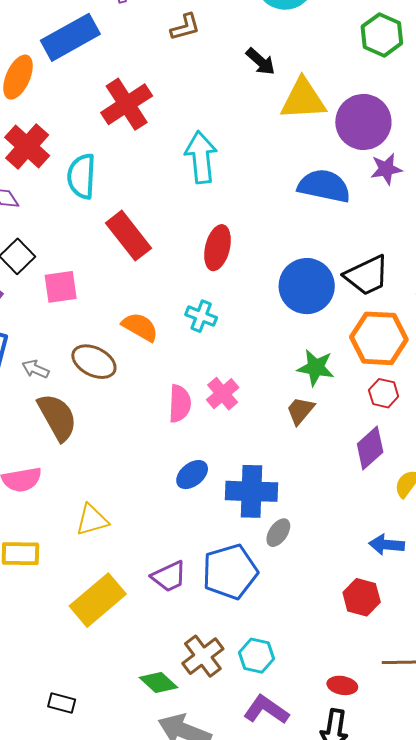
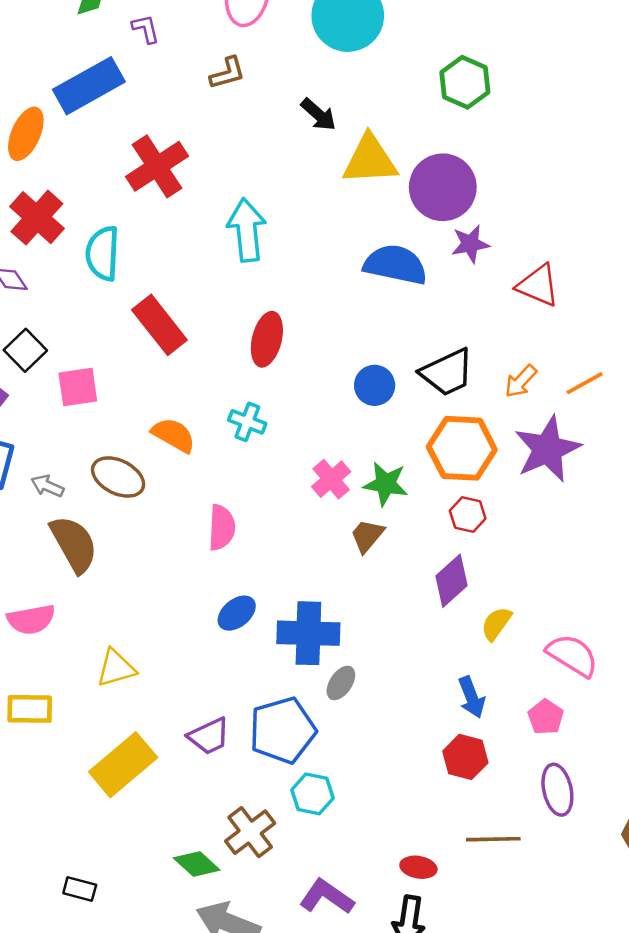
blue circle: (307, 286) -> (375, 385), size x0.6
pink cross: (223, 394) -> (331, 479), moved
blue arrow: (387, 545) -> (472, 697), turned -116
red hexagon: (362, 597) -> (465, 757), moved
cyan hexagon: (257, 656) -> (312, 794), moved

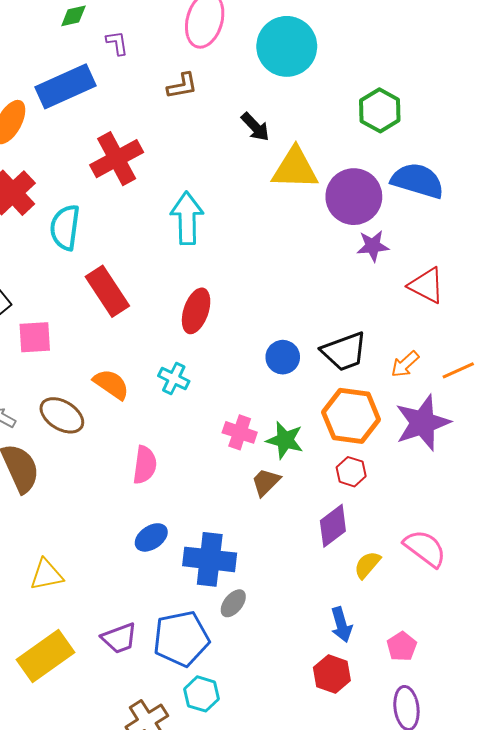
blue semicircle: (395, 265) -> (418, 181), moved
pink cross: (331, 479) -> (240, 432), turned -36
pink semicircle: (572, 655) -> (425, 548), moved

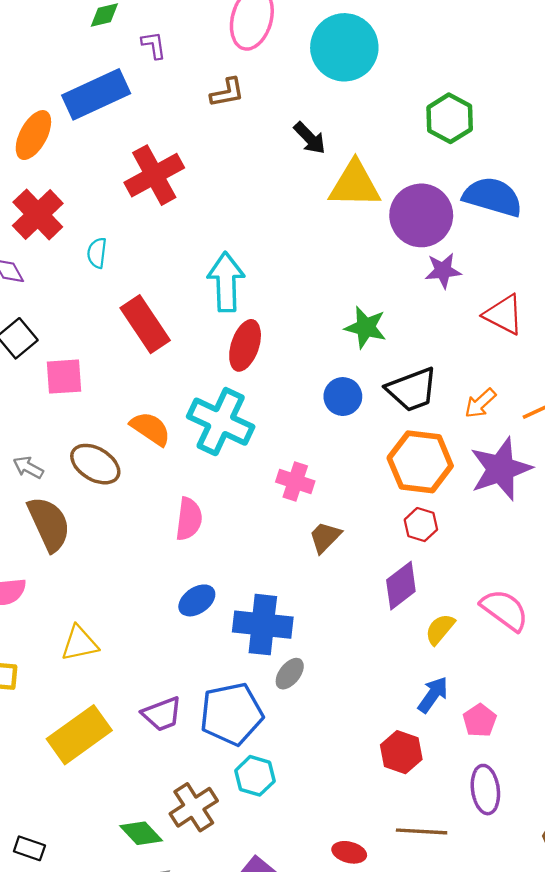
cyan arrow: (187, 218) -> (226, 282), moved
cyan semicircle: (65, 227) -> (97, 253), size x0.6
cyan cross: (174, 379) -> (221, 422), size x1.8
green star: (285, 440) -> (366, 327), moved
blue arrow: (341, 625) -> (433, 695), moved, turned -128

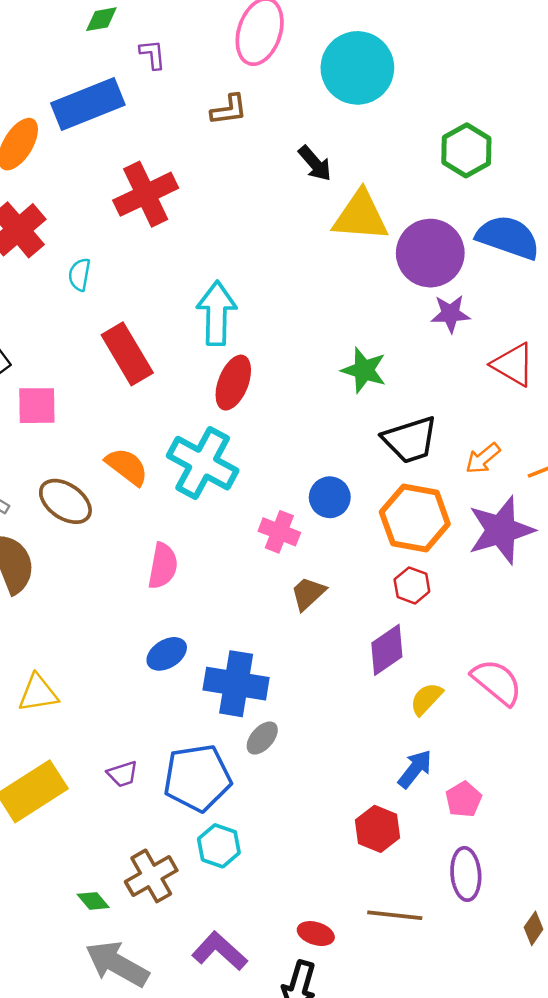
blue circle: (343, 397) -> (330, 497), moved
purple trapezoid: (162, 714) -> (122, 774), size x0.7
green diamond: (141, 833) -> (93, 901), size x0.7

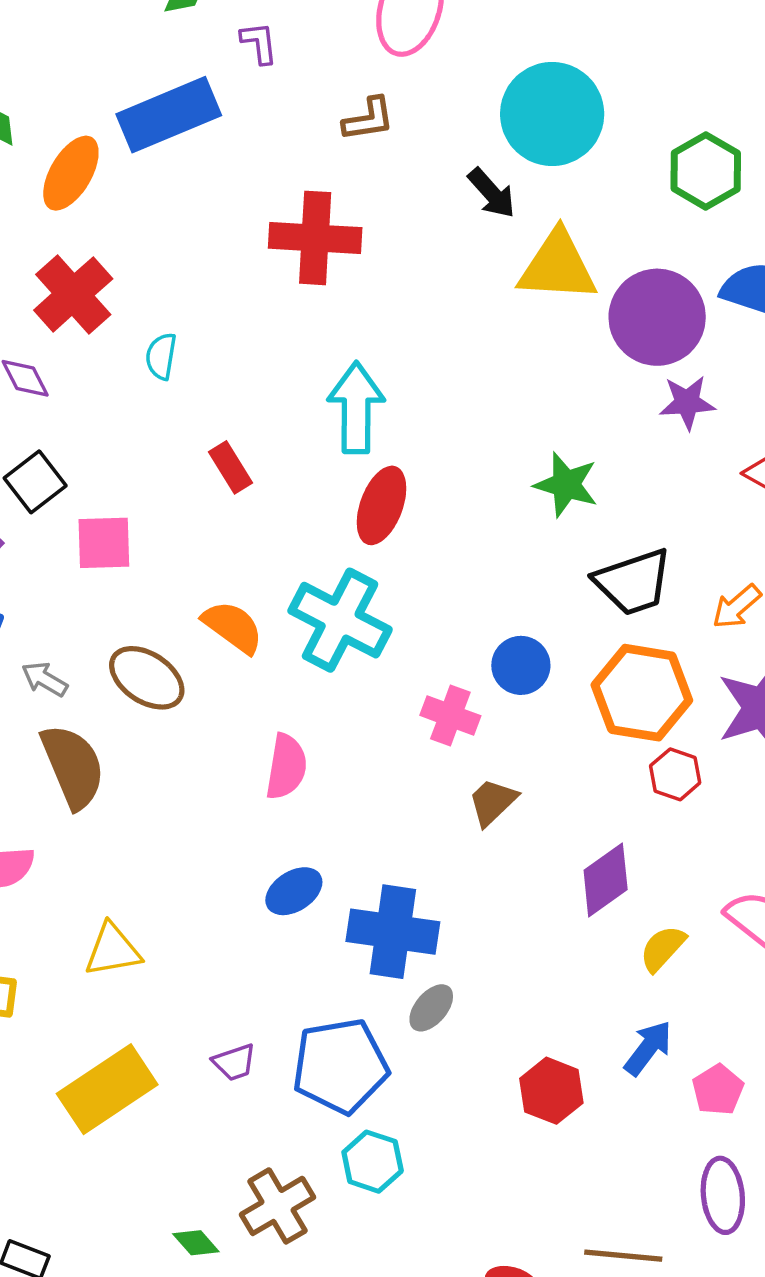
cyan circle: (357, 68) -> (552, 114), moved
red cross: (146, 194) -> (315, 238), moved, turned 30
red rectangle: (127, 354) -> (231, 467), size x0.6
red hexagon: (412, 585) -> (675, 774), moved
red hexagon: (378, 829) -> (551, 1091), moved

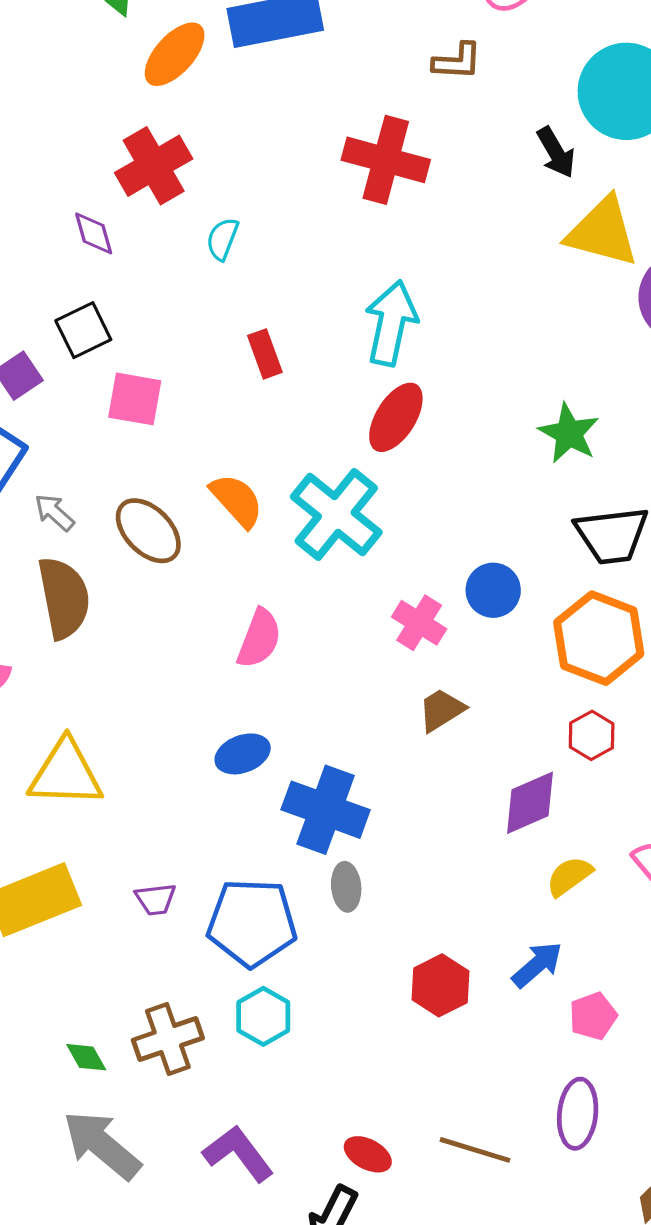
red hexagon: (675, 774) -> (592, 735), moved
yellow triangle: (113, 950) -> (66, 773), size x1.4
gray ellipse: (431, 1008) -> (346, 887), turned -57

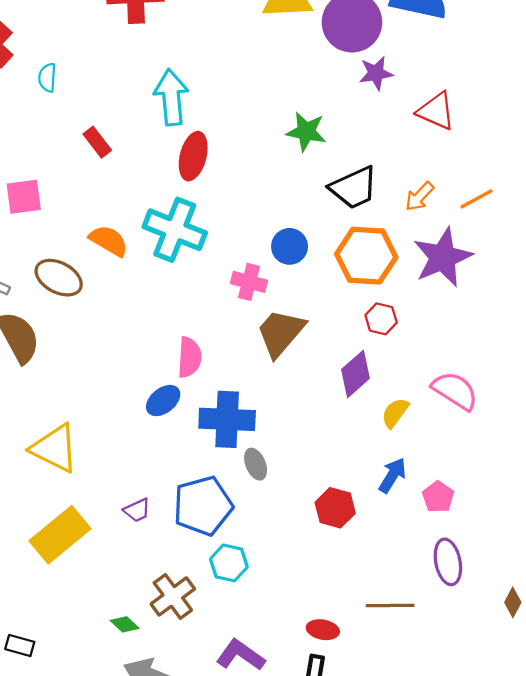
pink semicircle: (259, 638) -> (189, 357), moved
brown trapezoid: (441, 710) -> (281, 333), size x1.6
yellow triangle: (66, 773) -> (55, 448), turned 42

